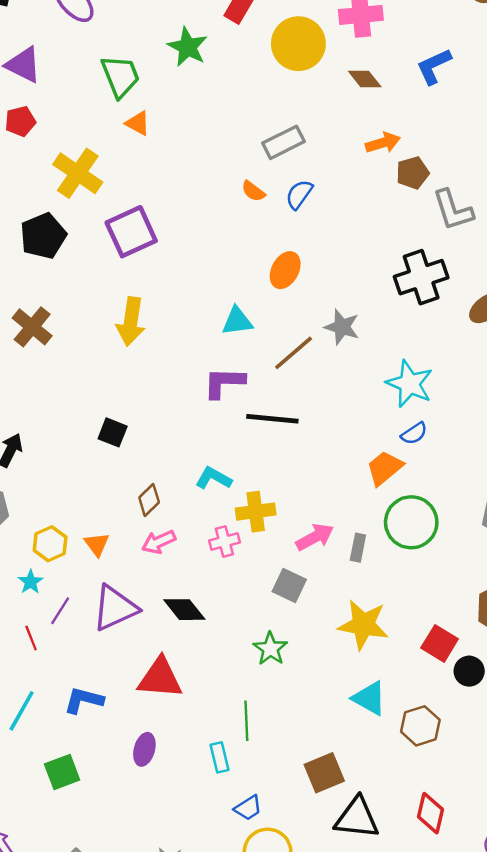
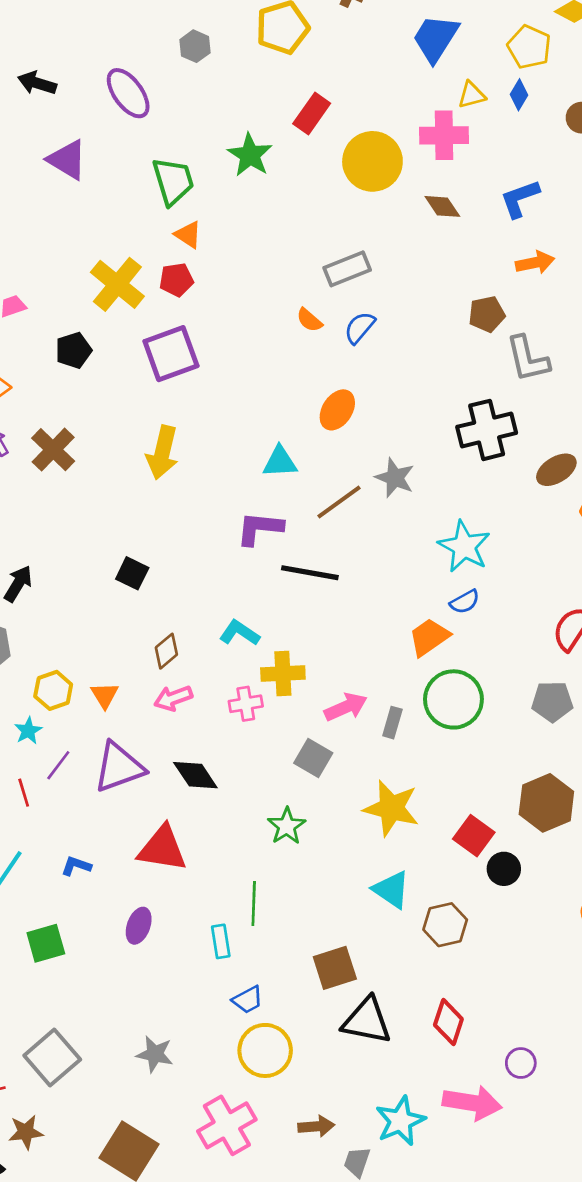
red pentagon: (20, 121) -> (176, 280), moved
orange arrow: (383, 143) -> (535, 263), moved
black pentagon: (43, 236) -> (73, 350), size x0.7
blue L-shape: (84, 700) -> (76, 866), size x0.7

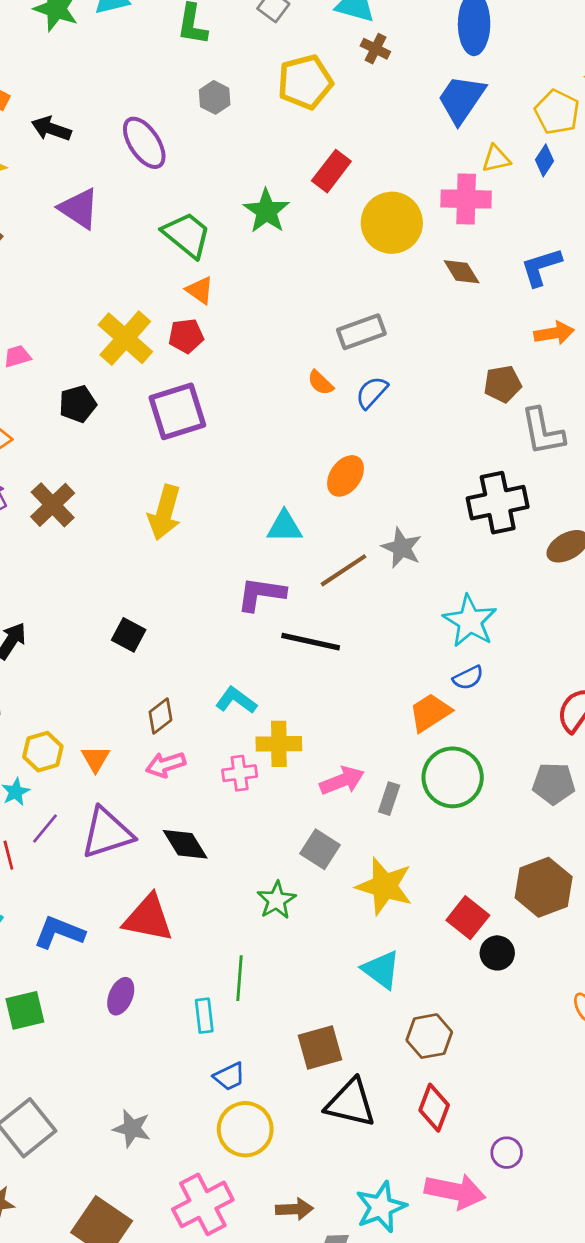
green trapezoid: (173, 181) -> (187, 235), turned -36
gray square: (313, 758) -> (320, 849), moved
blue L-shape: (76, 866) -> (59, 932), size x1.6
brown hexagon: (445, 925) -> (429, 1036), moved

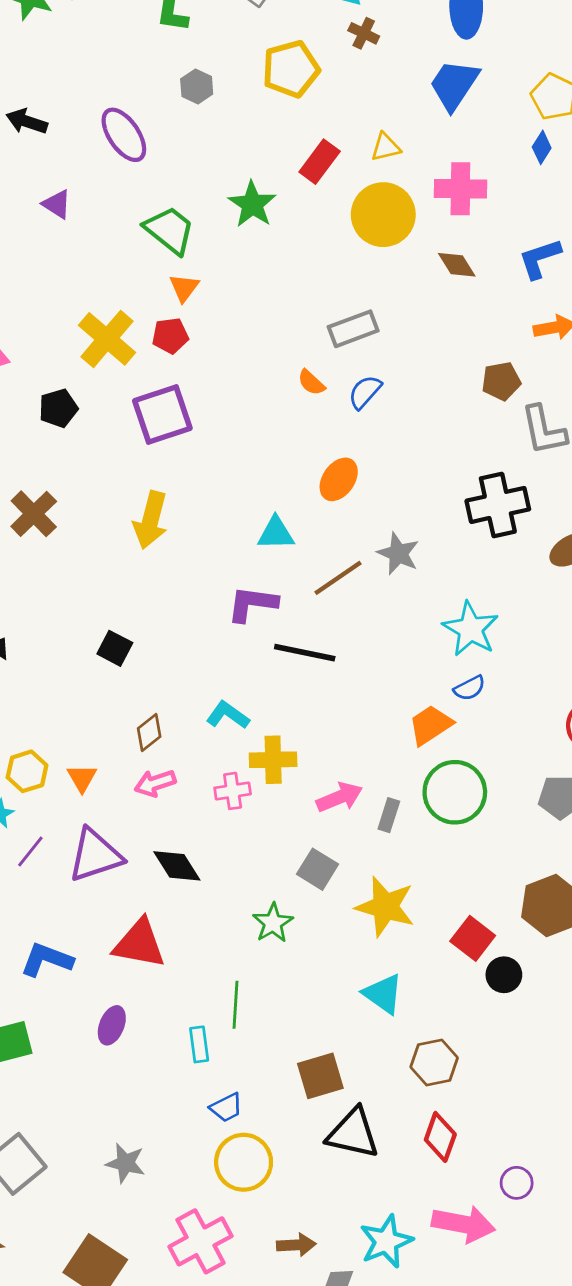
yellow triangle: (496, 159) -> (386, 147), moved
purple triangle: (79, 208) -> (57, 204), size x0.7
orange triangle: (200, 290) -> (184, 288), turned 32

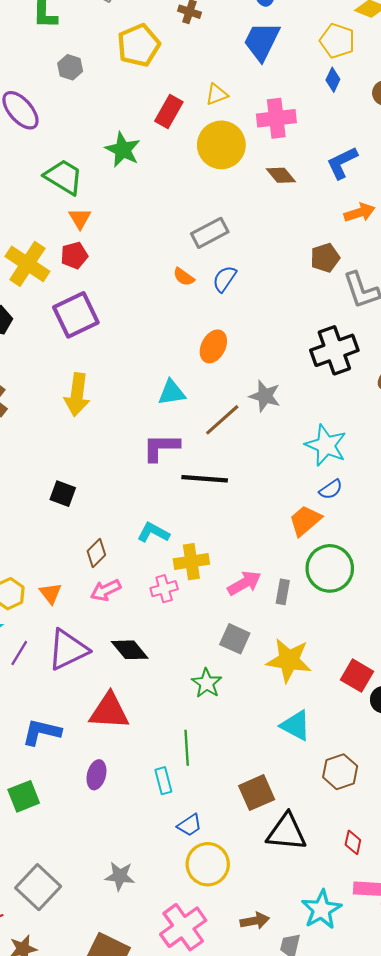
red diamond: (440, 1137) -> (353, 842), moved, size x0.7

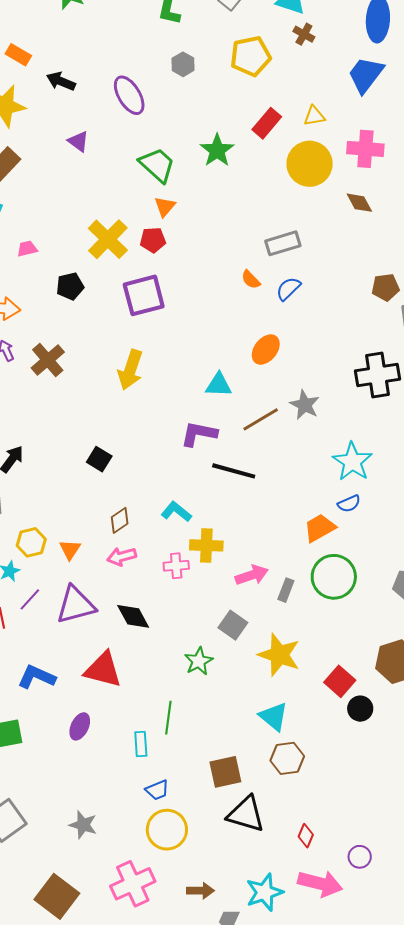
brown hexagon: (340, 772) -> (287, 758), moved

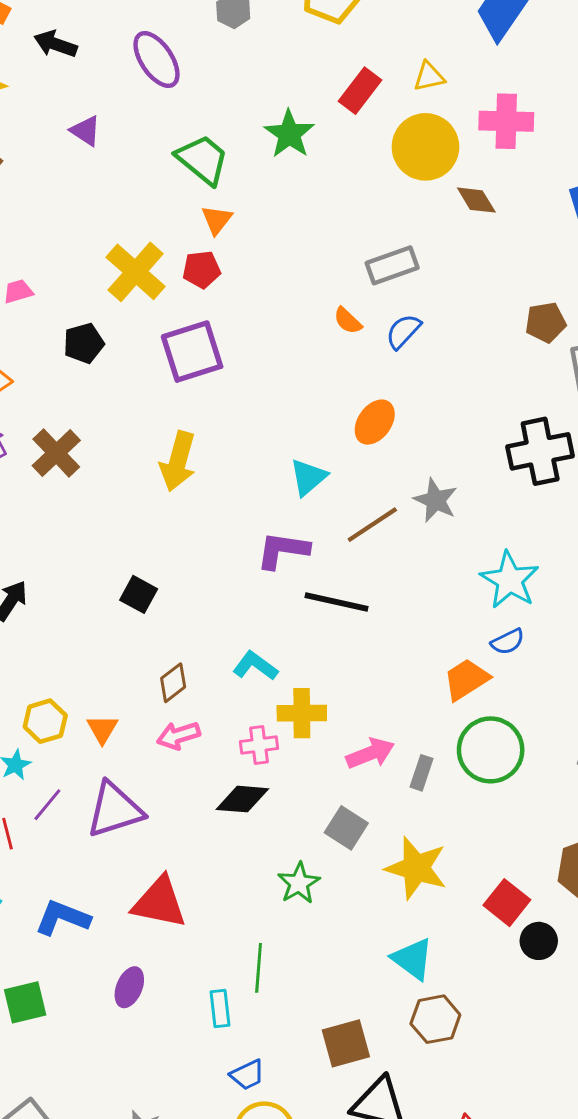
brown diamond: (359, 203) -> (476, 200), moved
cyan triangle: (219, 385) -> (308, 477), turned -40
black diamond: (133, 616) -> (242, 799), moved, turned -54

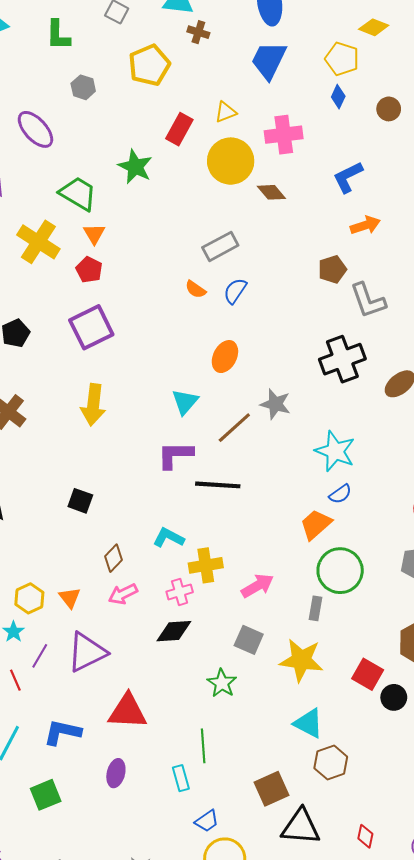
red pentagon: (202, 270) -> (89, 270), turned -30
yellow cross: (136, 272) -> (38, 242), moved
gray rectangle: (421, 773) -> (316, 608), moved

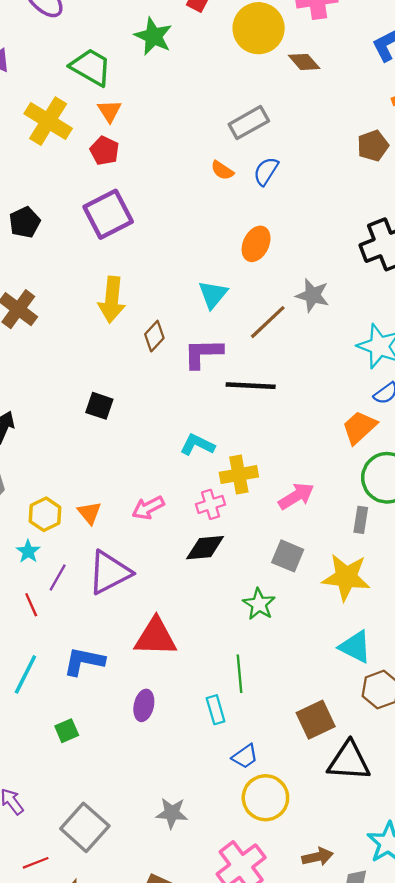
brown diamond: (114, 558) -> (154, 336), moved
green square: (46, 795) -> (67, 731), size x0.7

